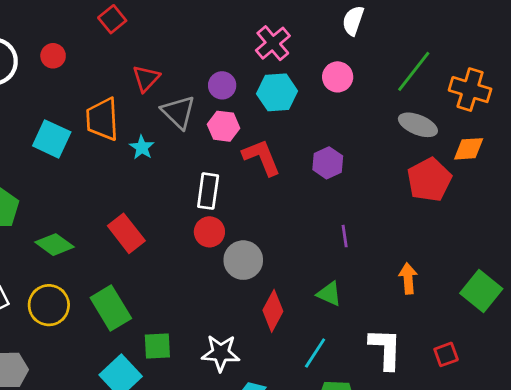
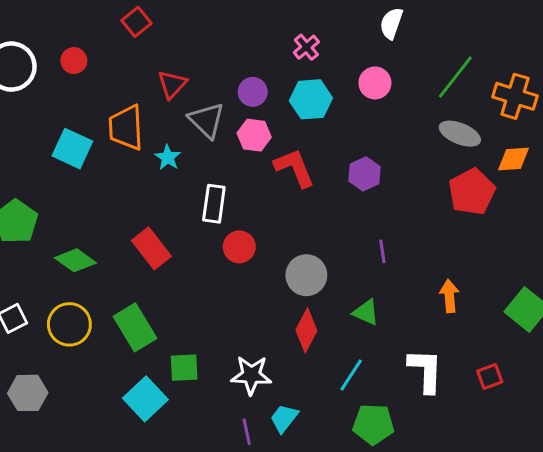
pink cross: (273, 43) -> (306, 47), size x0.7
white rectangle: (208, 191) -> (214, 204), moved
gray circle: (243, 260) -> (306, 275), moved

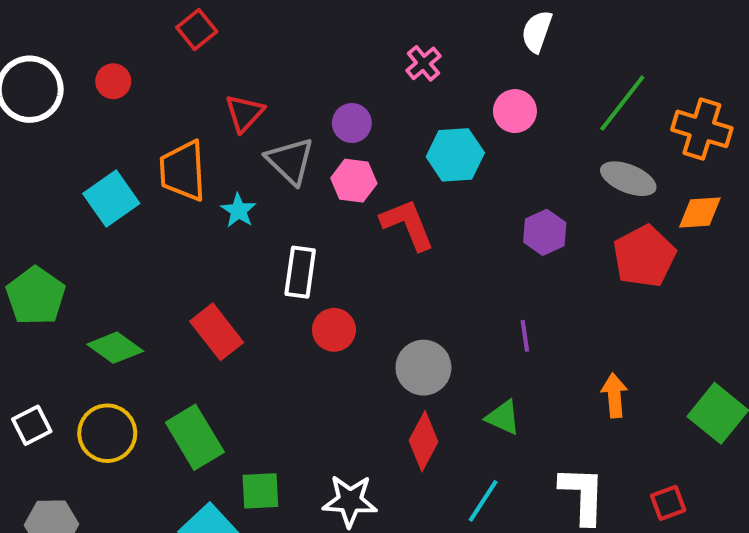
cyan hexagon: (311, 99) -> (455, 155), moved
cyan square: (72, 149) -> (111, 199), turned 30
purple hexagon: (364, 174) -> (545, 232), moved

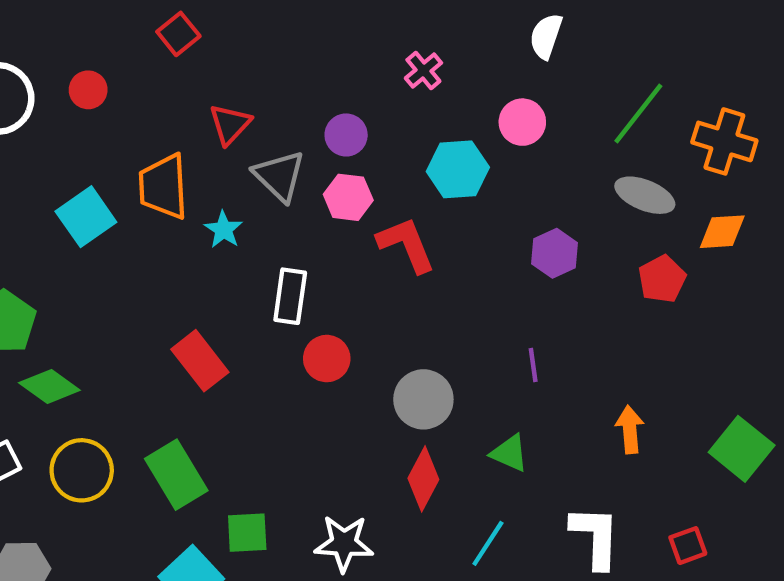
red pentagon: (644, 256) -> (662, 279), size x0.7
green diamond: (115, 348) -> (49, 386), moved

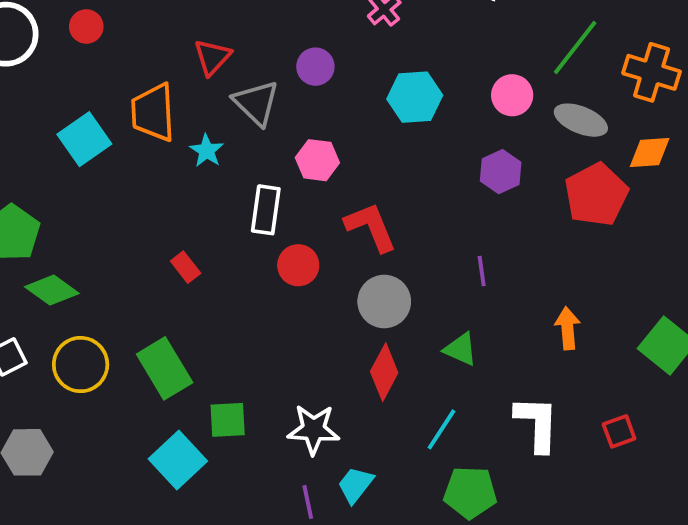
pink circle: (522, 122) -> (512, 95), moved
pink hexagon: (348, 197) -> (317, 160), moved
red L-shape: (406, 245) -> (371, 227), moved
red pentagon: (662, 279) -> (596, 195), size x1.5
red rectangle: (200, 361) -> (186, 267), size x0.6

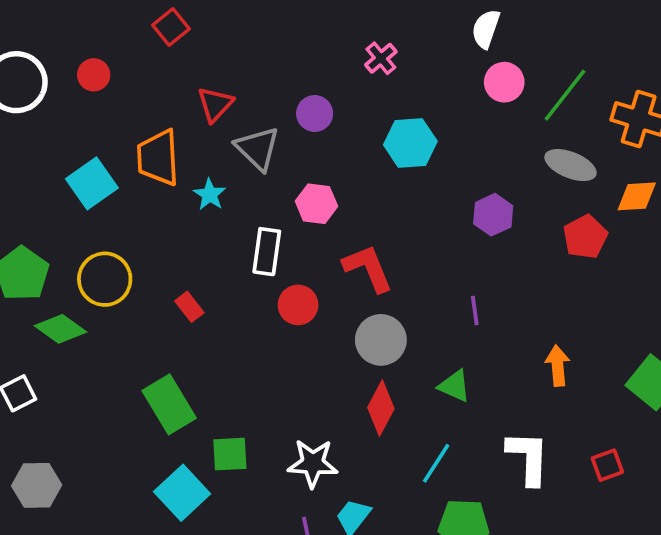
pink circle: (512, 95) -> (504, 82), moved
red pentagon: (596, 195) -> (585, 237), size x0.7
yellow circle: (81, 365) -> (105, 279), moved

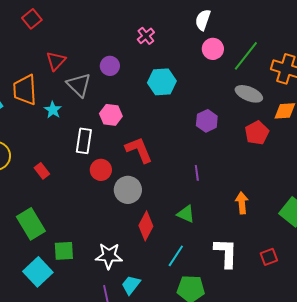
gray circle: (381, 340) -> (128, 190), moved

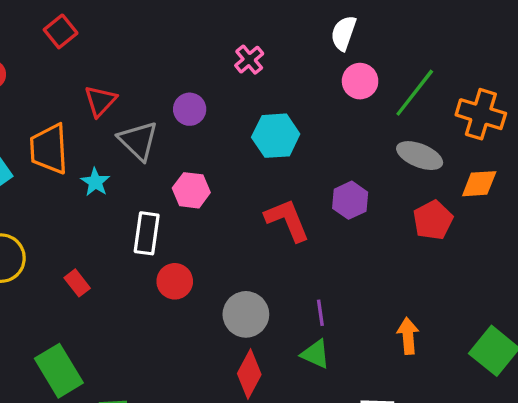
red L-shape: (139, 150) -> (287, 220), moved
purple line: (197, 173) -> (320, 313), moved
gray circle: (128, 190) -> (246, 314), moved

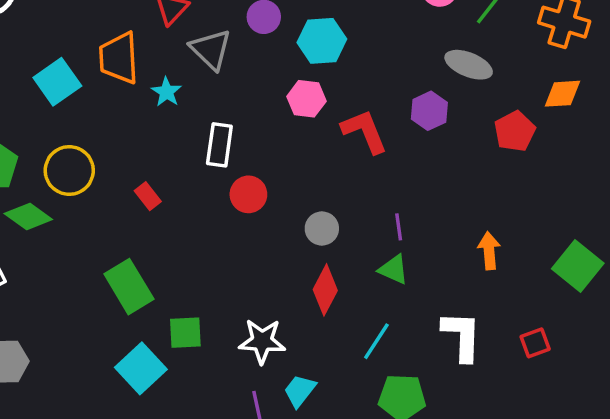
cyan hexagon: (276, 136) -> (322, 41), moved
gray ellipse: (420, 156) -> (469, 65), moved
pink hexagon: (191, 190) -> (306, 99), moved
gray circle: (246, 314) -> (322, 229), size x0.7

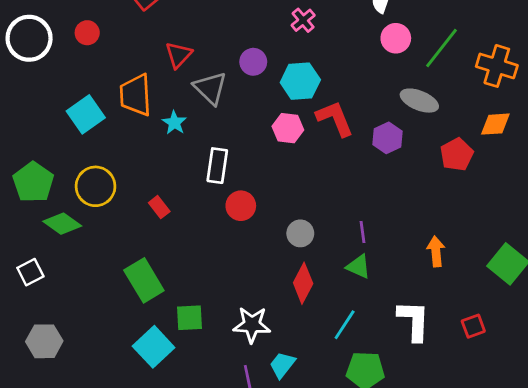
red L-shape: (364, 131) -> (335, 119), moved

